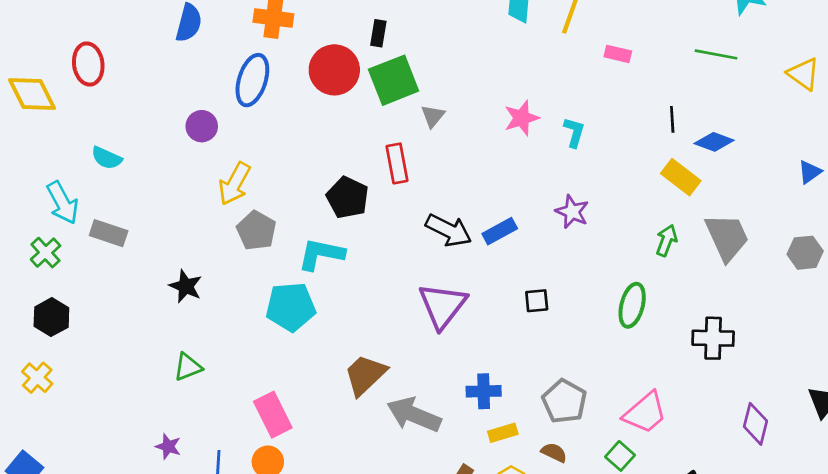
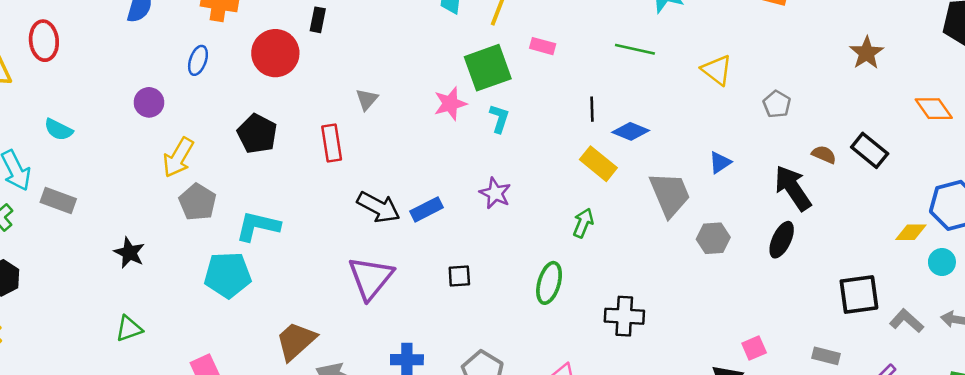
blue ellipse: (252, 80) -> (198, 60), size x0.6
green square: (394, 80) -> (488, 68), moved
black pentagon: (348, 198) -> (257, 134), moved
gray trapezoid: (727, 237) -> (670, 194), moved

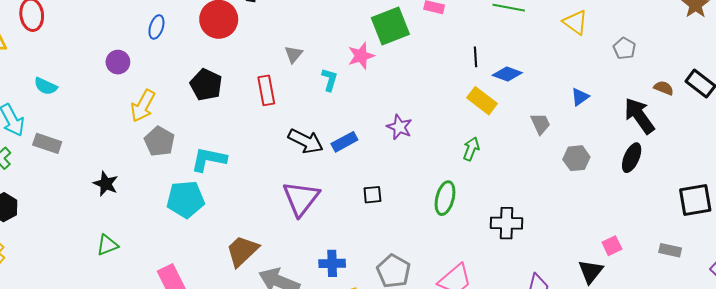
cyan L-shape: (499, 119) -> (330, 80), moved
gray trapezoid: (670, 194) -> (540, 124), size x0.6

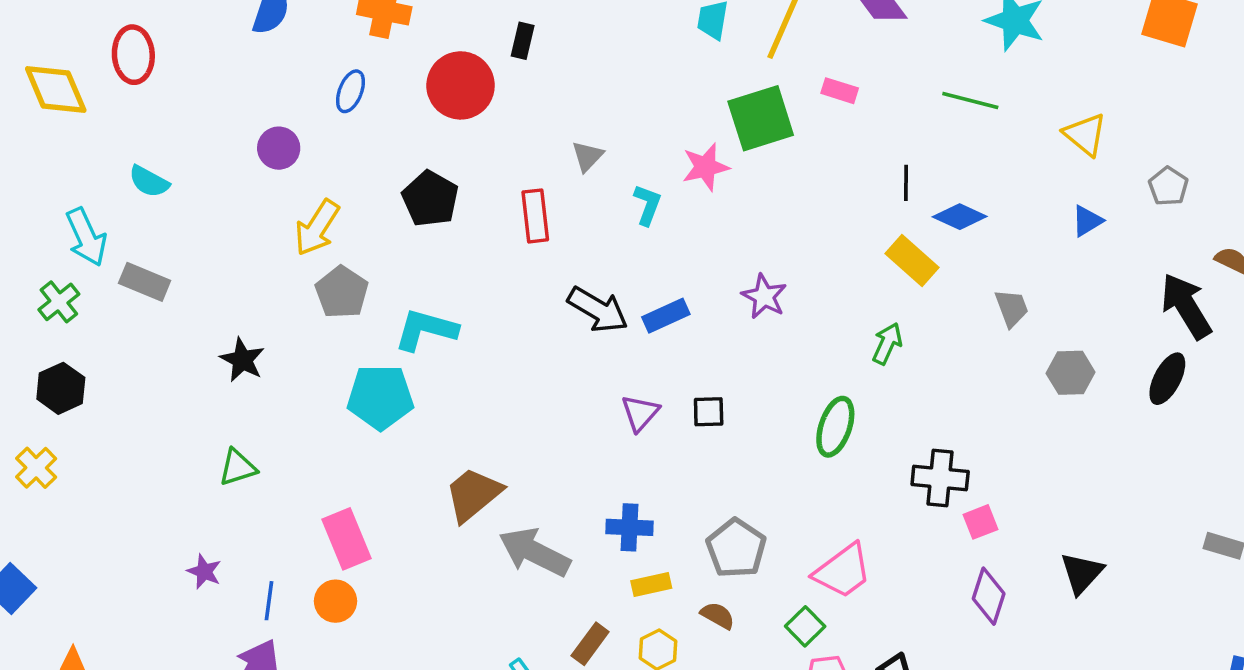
blue triangle: (580, 97) -> (1087, 221), moved
purple triangle: (301, 198) -> (640, 413), moved, size x0.6
pink square: (612, 246) -> (981, 522), moved

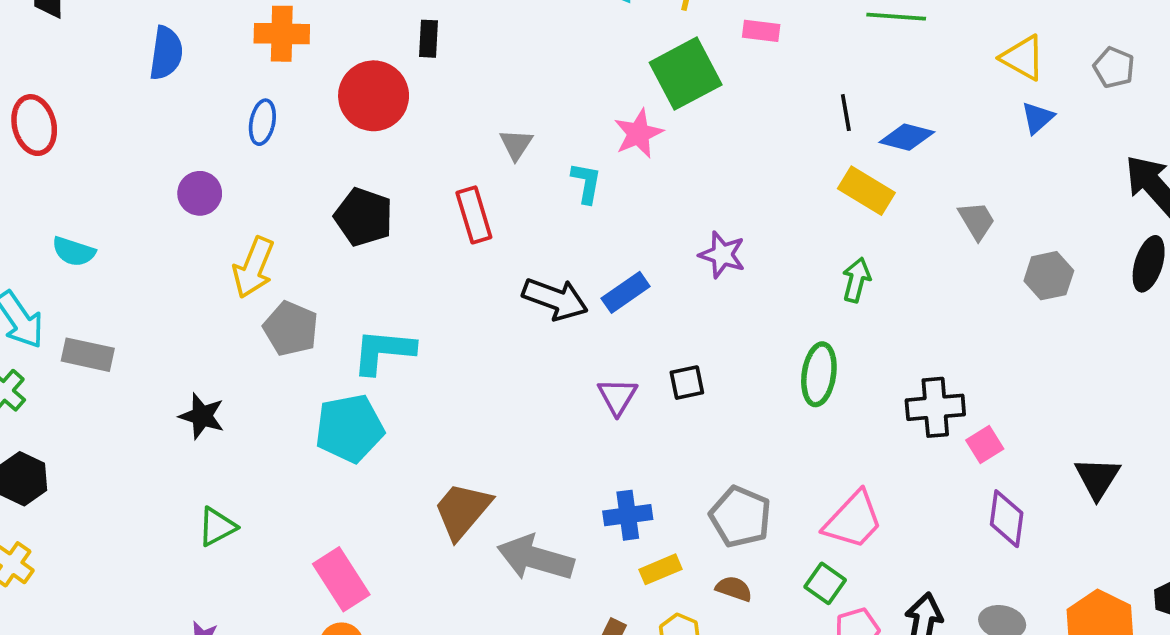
yellow triangle: (1085, 134) -> (1023, 58), moved

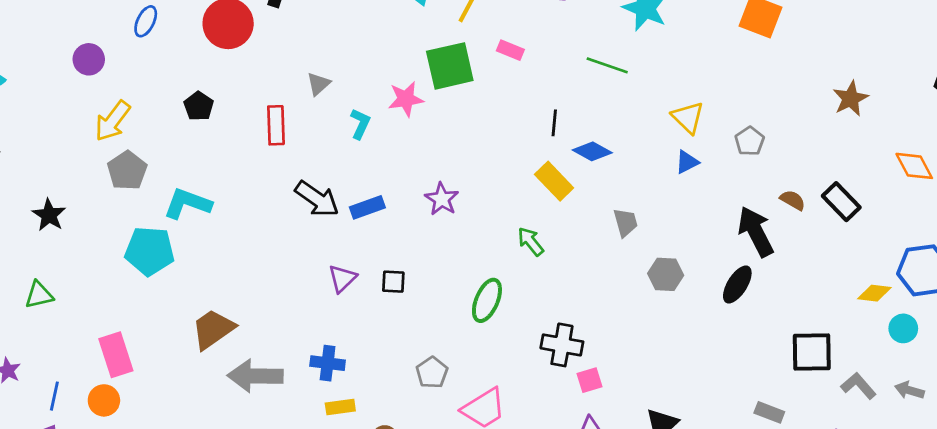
black pentagon: (364, 217) -> (199, 106), size x0.7
green arrow: (856, 280) -> (531, 242), turned -68
gray pentagon: (740, 517) -> (432, 373), moved, size x0.7
gray arrow: (535, 558) -> (255, 376), turned -30

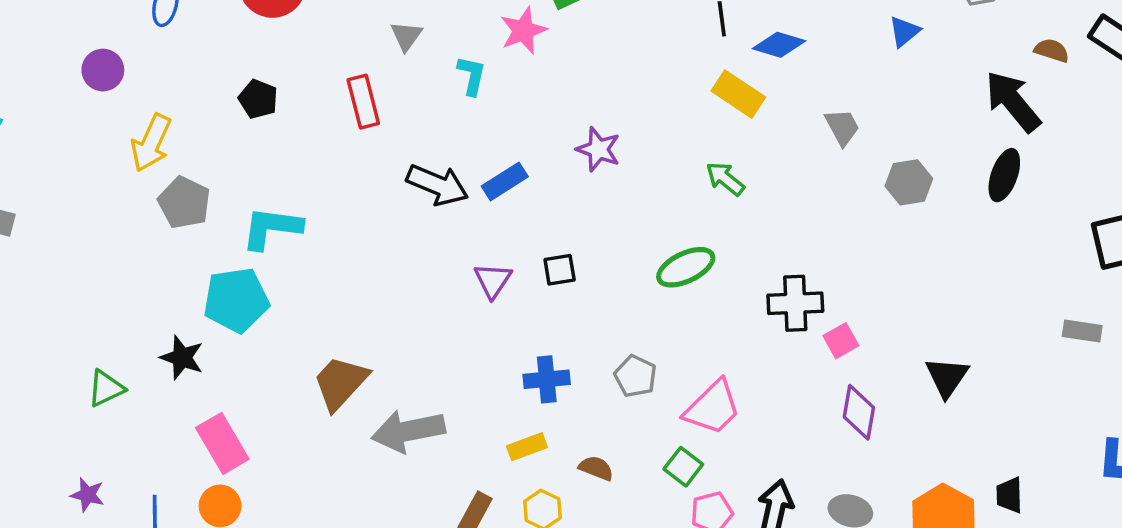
black star: (49, 215) -> (182, 358), moved
green ellipse: (487, 300) -> (686, 267), turned 54
blue cross: (328, 363) -> (547, 379), moved

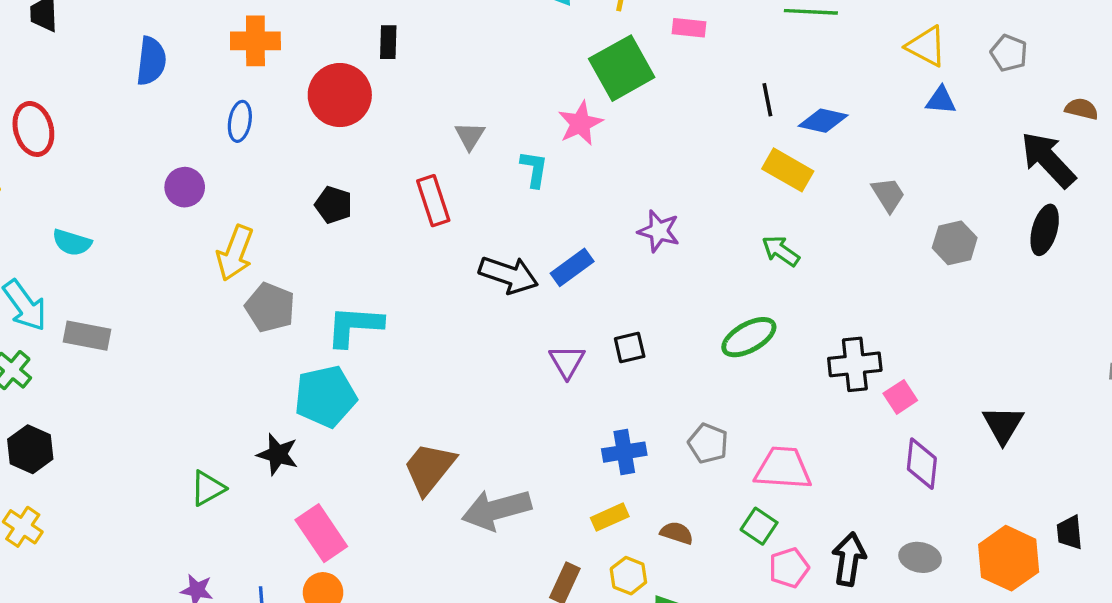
blue triangle: (904, 32) -> (941, 100), turned 48
pink trapezoid: (713, 408) -> (783, 468), turned -128

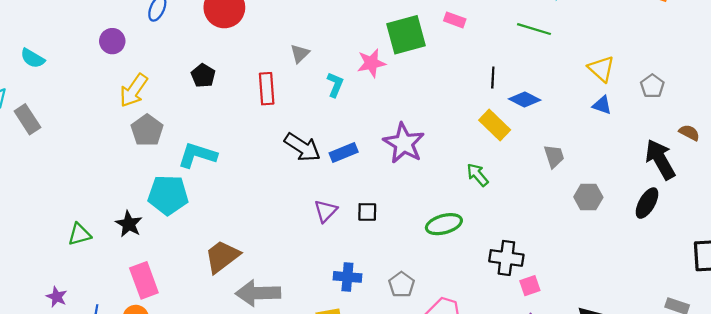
purple star: (659, 231) -> (404, 143), size x1.5
gray rectangle: (87, 336) -> (27, 119), turned 32

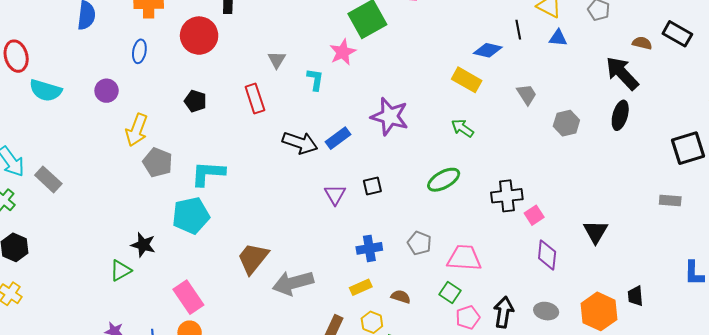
cyan semicircle: (33, 58) -> (46, 90), moved, size x1.4
black line: (493, 78) -> (518, 30), moved
black star: (129, 224) -> (143, 245), moved

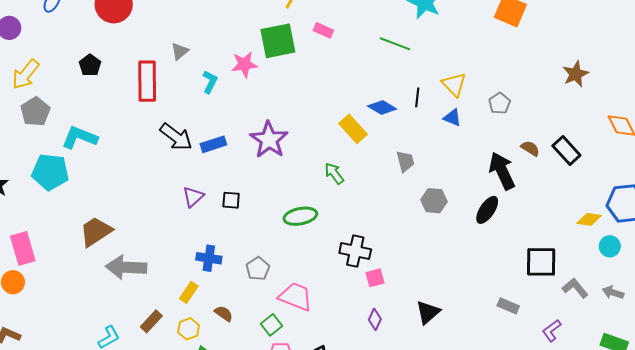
red rectangle: (255, 98) -> (147, 81), size x1.4
purple diamond: (547, 255) -> (375, 319), size x0.7
yellow rectangle: (361, 287) -> (189, 292), turned -50

